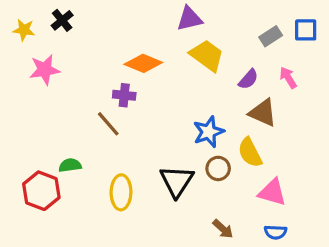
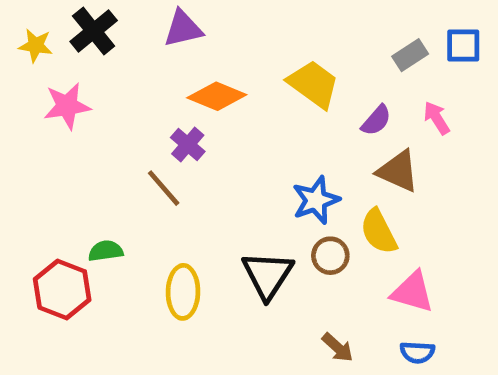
purple triangle: (189, 19) -> (183, 29), moved
black cross: (62, 20) -> (94, 31), size x1.4
purple cross: (124, 95) -> (188, 145), turned 35

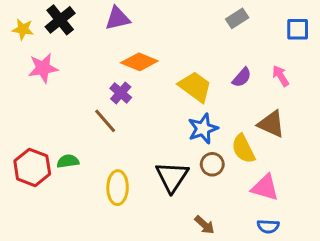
gray rectangle: (410, 55) -> (237, 18), moved
yellow trapezoid: (313, 84) -> (195, 87), moved
brown triangle: (398, 171) -> (271, 124), moved
red hexagon: (62, 289) -> (32, 167), moved
brown arrow: (338, 347) -> (205, 225), moved

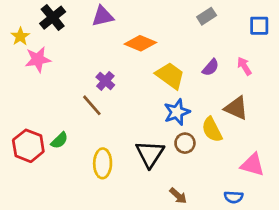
yellow star: (23, 29) -> (20, 36), moved, turned 30
orange diamond: (139, 62) -> (140, 43), moved
green semicircle: (68, 161) -> (59, 140), turned 144
pink triangle: (265, 188) -> (252, 165), moved

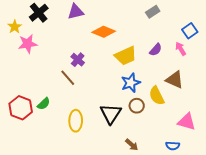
blue square: (259, 26) -> (190, 31), moved, turned -35
yellow trapezoid: (170, 76) -> (126, 56), turned 120

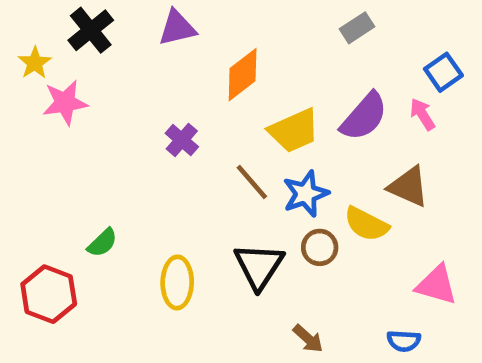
orange diamond: (104, 32) -> (243, 75), turned -60
purple semicircle: (156, 50) -> (364, 117), size x1.6
brown line: (68, 78) -> (252, 182), moved
yellow semicircle: (157, 96) -> (366, 224), turned -36
red hexagon: (21, 108) -> (49, 294), moved

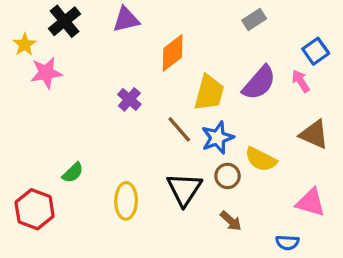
yellow trapezoid: (294, 131) -> (209, 93), turned -51
brown triangle: (408, 187) -> (314, 134), moved
brown arrow: (308, 339) -> (231, 221), moved

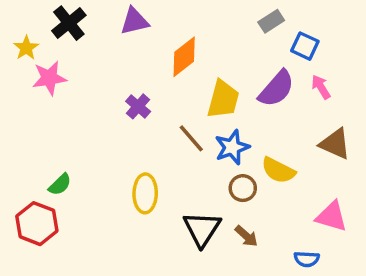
blue square: (316, 51) -> (305, 46), moved, turned -30
green semicircle: (73, 173) -> (60, 185), moved
black triangle: (184, 189) -> (202, 229), moved
yellow ellipse: (126, 201) -> (145, 193), moved

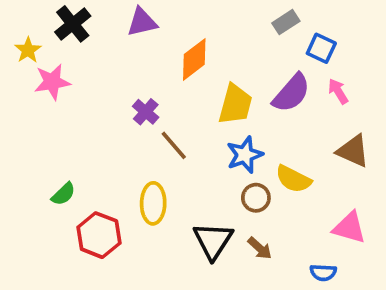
brown line: (191, 138) -> (174, 145), moved
red hexagon: (37, 224) -> (99, 235), moved

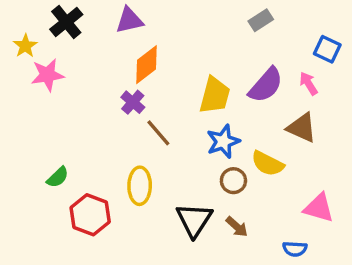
blue square: (321, 48) -> (327, 49), moved
orange diamond: (194, 59) -> (146, 65), moved
brown triangle: (353, 151) -> (302, 128), moved

